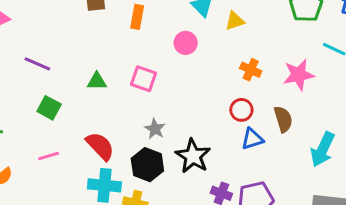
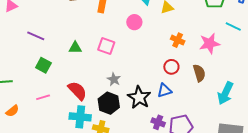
blue triangle: (252, 139) -> (164, 91), moved

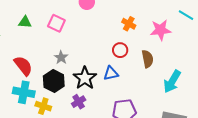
purple cross: (158, 122) -> (79, 102), moved, turned 32

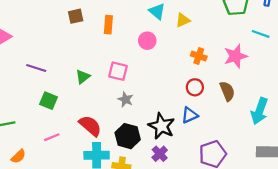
green triangle: (25, 22) -> (83, 77), turned -32
gray star: (61, 58) -> (125, 99), moved

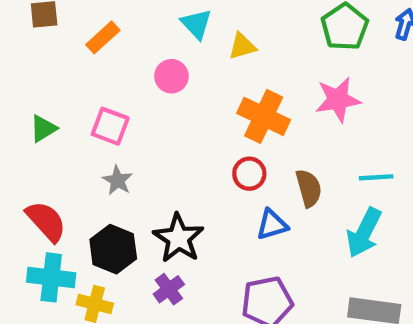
orange rectangle: (108, 25) -> (103, 37), turned 36
cyan line: (261, 34) -> (376, 177), moved, turned -30
orange cross: (199, 56) -> (264, 116), size x1.6
pink star: (236, 56) -> (338, 100), moved
blue triangle: (190, 115) -> (272, 225), moved

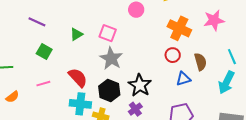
cyan line: (376, 177) -> (232, 57), turned 70
gray star: (118, 180) -> (111, 58), size x1.6

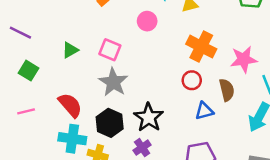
pink star: (214, 20) -> (244, 59), moved

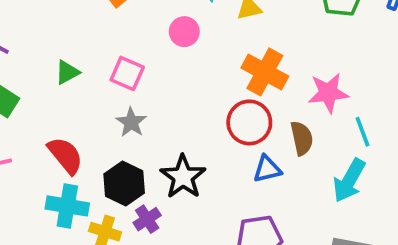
red circle: (192, 80) -> (249, 122), size x1.5
gray star: (113, 82) -> (131, 122), size x0.7
purple cross: (142, 148) -> (147, 219), moved

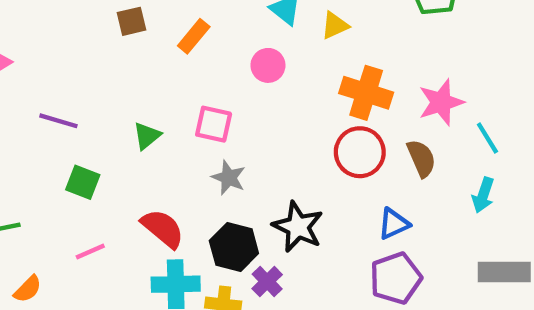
blue triangle: (267, 169) -> (394, 224), moved
cyan arrow: (349, 180) -> (483, 195), size x0.7

